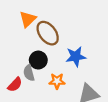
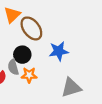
orange star: (57, 81) -> (29, 75), moved

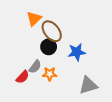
black circle: (22, 55) -> (49, 47), moved
gray semicircle: (13, 67) -> (35, 67), turned -128

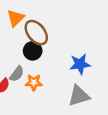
blue star: (77, 52) -> (80, 64), moved

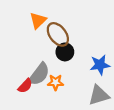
black circle: (33, 51) -> (65, 52), moved
gray semicircle: (17, 74) -> (39, 74), size x1.5

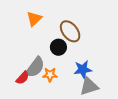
brown ellipse: (58, 34) -> (70, 31), moved
blue star: (100, 65) -> (83, 69), moved

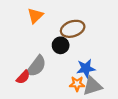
brown ellipse: (70, 31) -> (73, 29), turned -70
orange star: (50, 75) -> (77, 84), moved

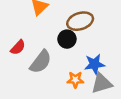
red semicircle: (23, 77) -> (18, 47), moved
orange star: (77, 84) -> (75, 80), moved

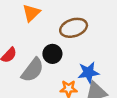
black circle: (67, 39) -> (52, 54), moved

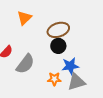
black circle: (52, 54) -> (58, 46), moved

